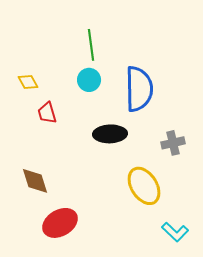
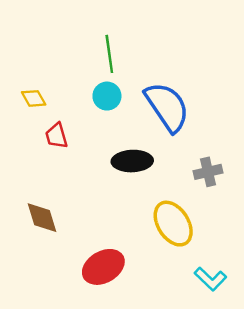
blue semicircle: (139, 89) -> (167, 107), turned -33
red ellipse: (60, 223) -> (103, 267), moved

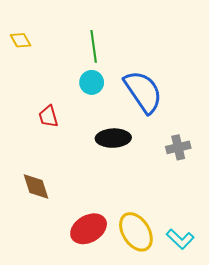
yellow diamond: (34, 98) -> (21, 40), moved
yellow ellipse: (173, 224) -> (136, 232), moved

